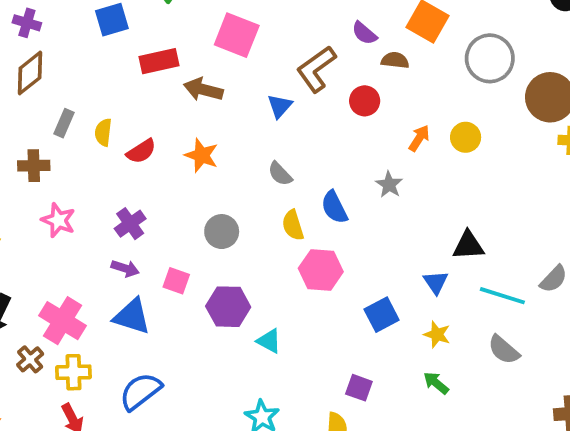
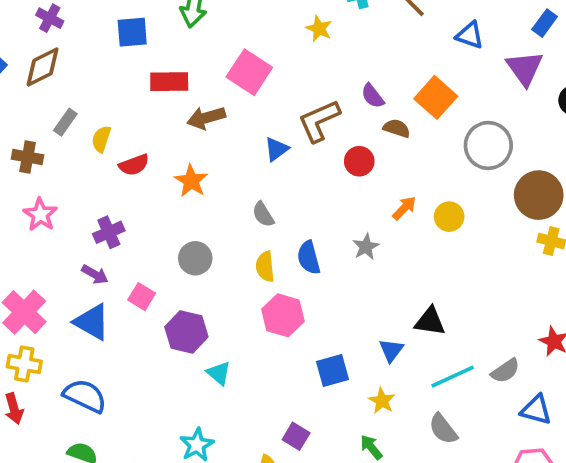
brown arrow: (203, 89) -> (206, 118), turned -42
cyan line: (502, 296) -> (453, 377), turned -54
blue semicircle: (140, 391) -> (85, 396), turned 51

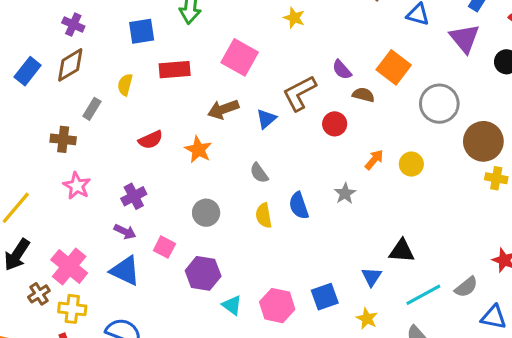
brown arrow: (206, 118) -> (223, 109), moved
yellow semicircle: (101, 139) -> (125, 85), moved
pink hexagon: (283, 315) -> (277, 306), moved

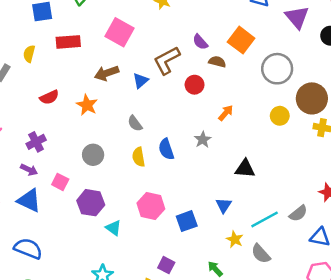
yellow circle: (411, 164) -> (280, 116), moved
black triangle: (402, 251) -> (245, 169), moved
pink hexagon: (277, 306) -> (151, 206), moved
yellow star: (367, 319) -> (235, 239), moved

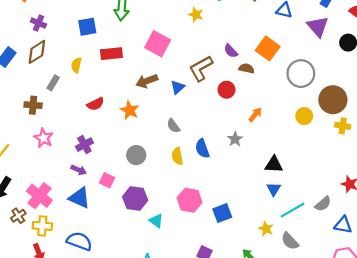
blue triangle: (224, 205) -> (274, 189), moved

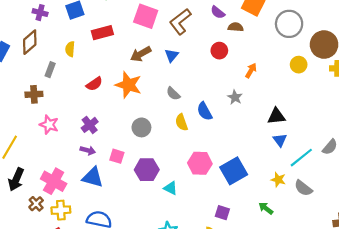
purple cross: (38, 23) -> (40, 13), moved
brown L-shape: (201, 68) -> (180, 22), moved
orange star: (130, 110) -> (128, 85), size x1.4
blue square: (222, 213) -> (234, 171), size x1.4

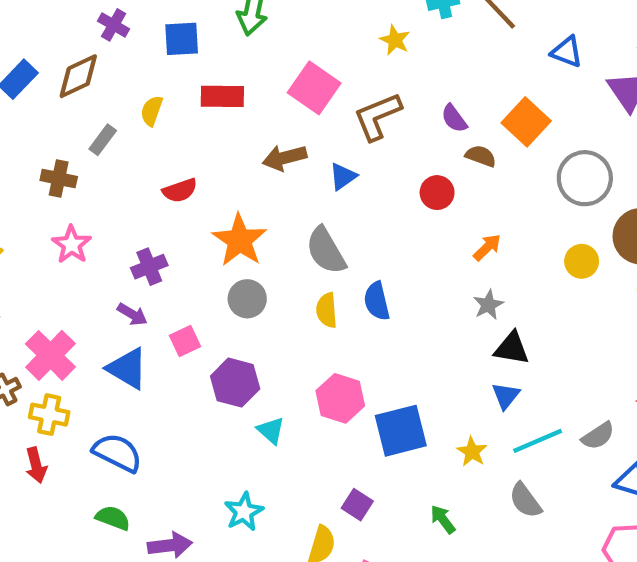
orange star: (128, 85) -> (240, 240), moved
gray semicircle: (173, 94) -> (326, 251), size x1.6
gray star: (235, 97) -> (488, 305), moved
pink square: (117, 156) -> (185, 341), turned 32
yellow star: (278, 180) -> (472, 452), moved

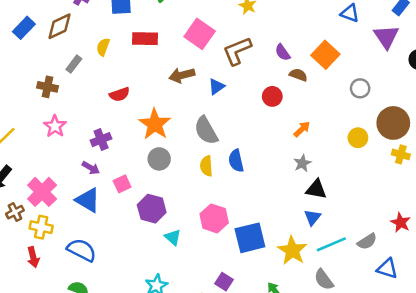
gray circle: (585, 178) -> (360, 88), size x0.6
yellow star: (472, 452) -> (292, 250), size x1.6

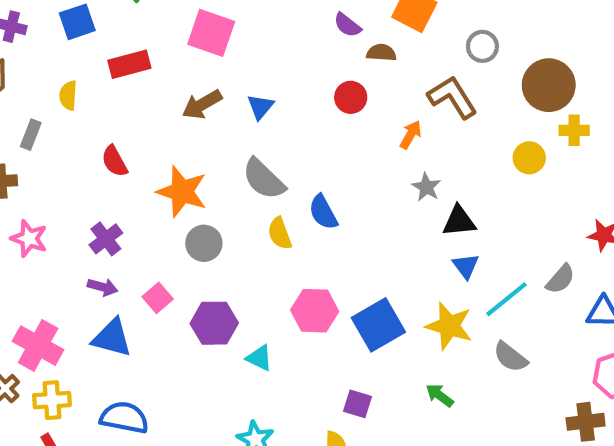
brown L-shape: (237, 51) -> (452, 97), moved, turned 96
red semicircle: (119, 94) -> (114, 161), turned 96
yellow circle: (358, 138) -> (529, 158), moved

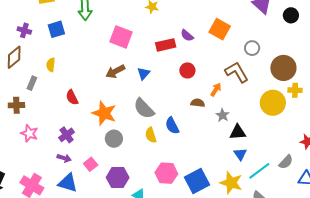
brown semicircle: (381, 53) -> (198, 103), moved
red rectangle: (129, 64) -> (166, 45), moved
yellow circle: (529, 158) -> (273, 103), size x1.6

